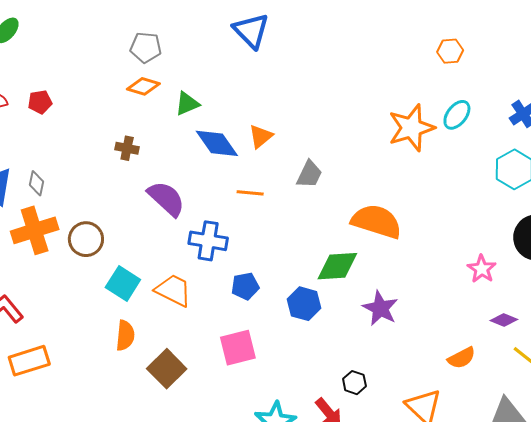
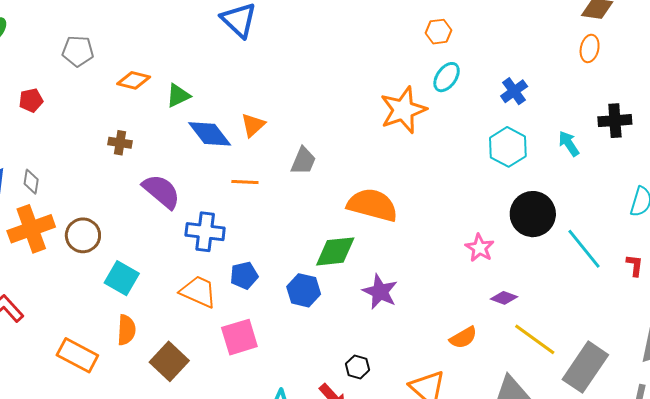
gray pentagon: (146, 47) -> (78, 51), moved
cyan ellipse: (457, 115) -> (447, 77), moved
orange trapezoid: (173, 290) -> (198, 292), moved
orange rectangle: (29, 361) -> (77, 355), moved, turned 48

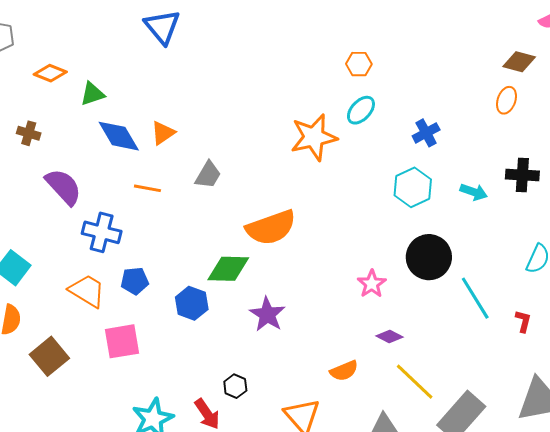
cyan arrow: (569, 144) -> (474, 192), turned 136
orange semicircle: (372, 205) -> (271, 228), turned 138

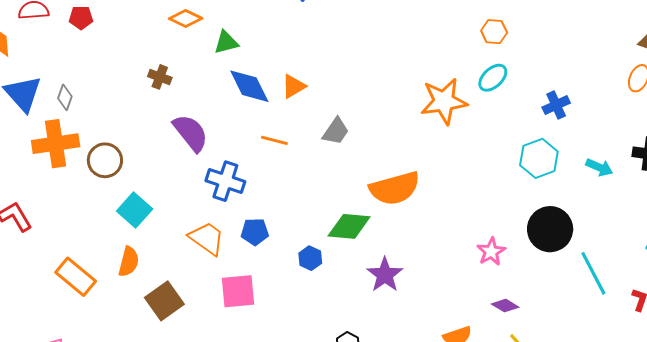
blue hexagon: (192, 303) -> (310, 258), size x0.7

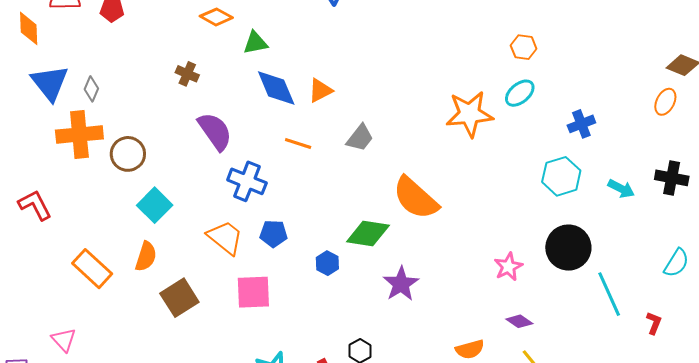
orange semicircle: (395, 188) -> (416, 198), turned 54

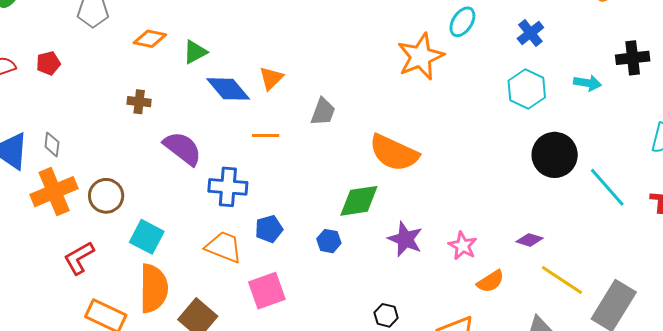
red L-shape: (35, 205) -> (79, 258), moved, turned -75
orange semicircle: (146, 256) -> (154, 288), size x1.6
pink star: (508, 267) -> (463, 246), moved

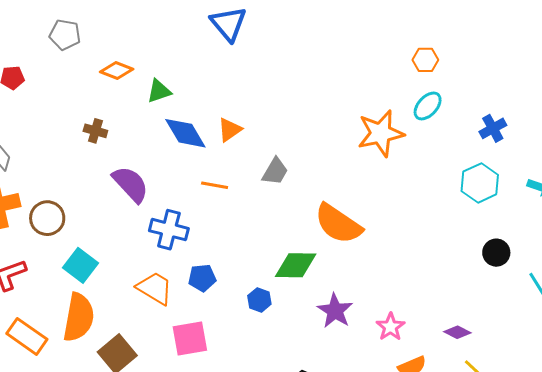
black circle: (555, 155) -> (496, 253), size x0.6

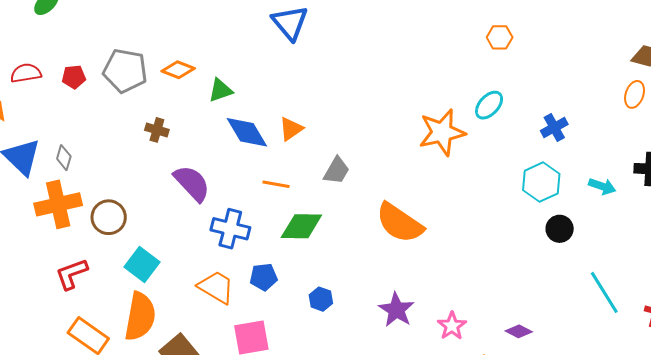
gray pentagon: (65, 35) -> (125, 71), moved, size x1.4
orange hexagon: (425, 60) -> (500, 37), moved
black circle: (496, 253) -> (560, 229), moved
green diamond: (296, 265) -> (301, 226), moved

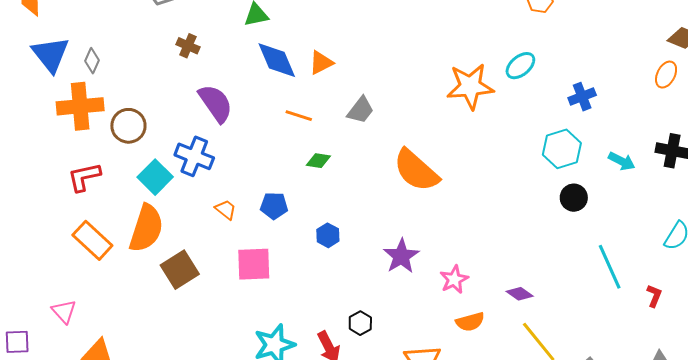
green diamond: (301, 226) -> (318, 161), size x0.6
blue cross: (230, 229) -> (194, 156), moved
orange trapezoid: (216, 287) -> (226, 210), size x0.6

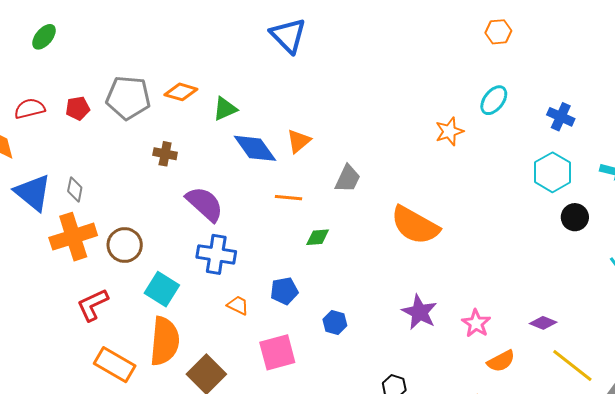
orange star: (470, 86) -> (449, 131), size x0.6
blue cross: (582, 97) -> (561, 117), turned -32
blue cross: (194, 156) -> (216, 254), moved
blue hexagon: (328, 235) -> (335, 322), moved

